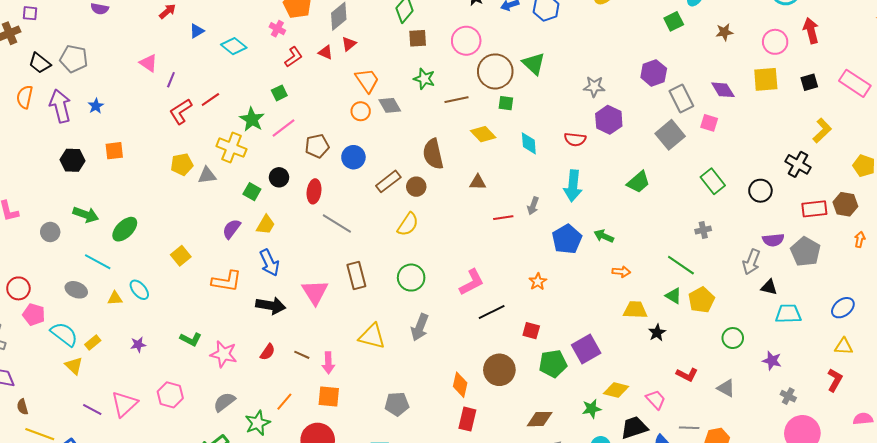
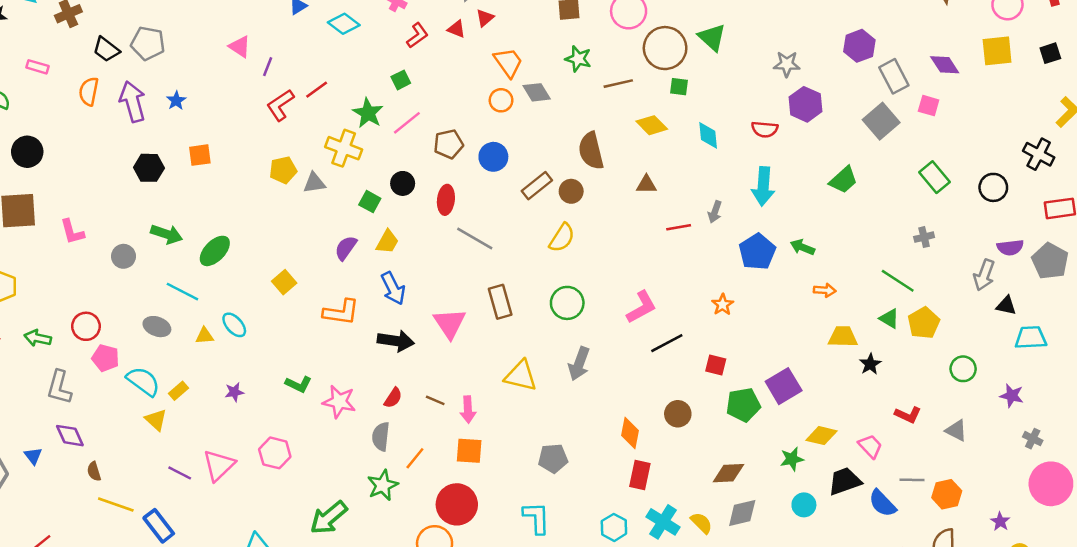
brown circle: (499, 370) -> (678, 414), size x0.7
gray semicircle: (224, 402) -> (381, 437), moved, turned -45

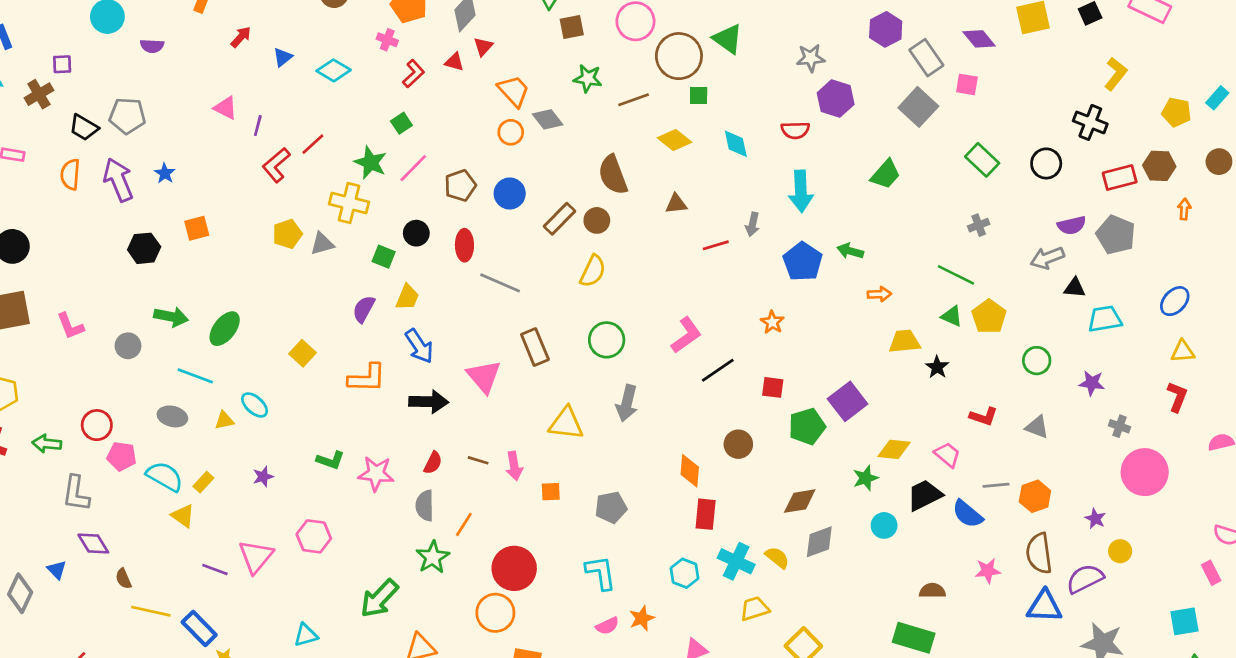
gray arrow: (984, 275) -> (1047, 258), turned 56
orange square: (469, 451) -> (551, 492), moved, size x0.7

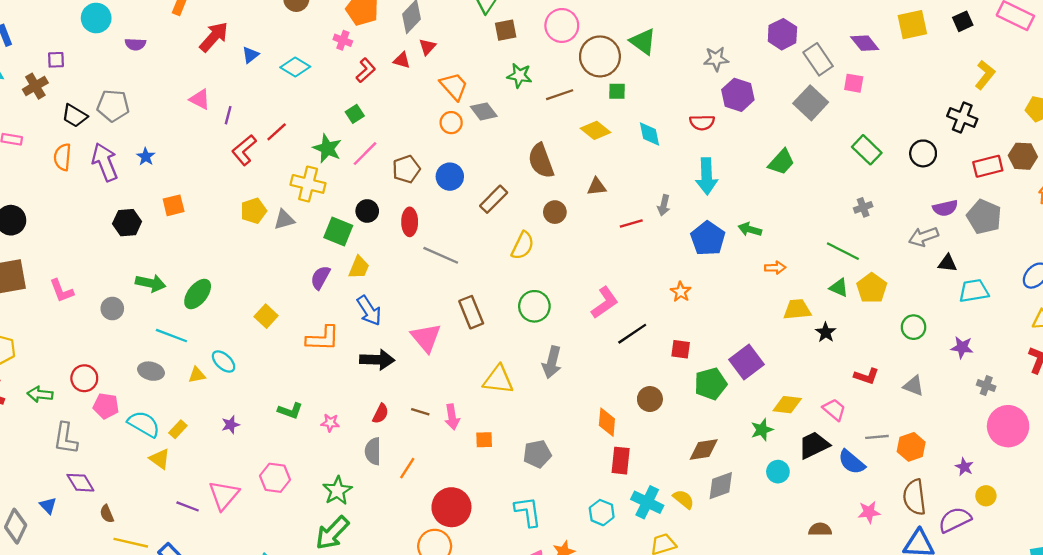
red arrow: (241, 37) -> (214, 37), size x1.6
brown circle: (597, 220) -> (555, 212), moved
green square: (384, 257) -> (338, 231), size x1.4
pink star: (376, 474) -> (330, 423), size x0.6
green star: (433, 557) -> (337, 491), moved

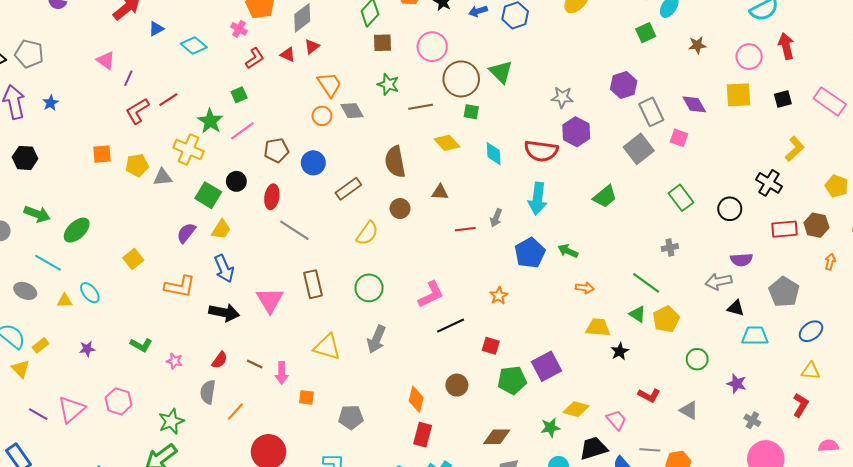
red semicircle: (702, 122) -> (541, 151), size x1.5
orange square: (174, 205) -> (102, 154), moved
gray pentagon: (984, 217) -> (784, 292), moved

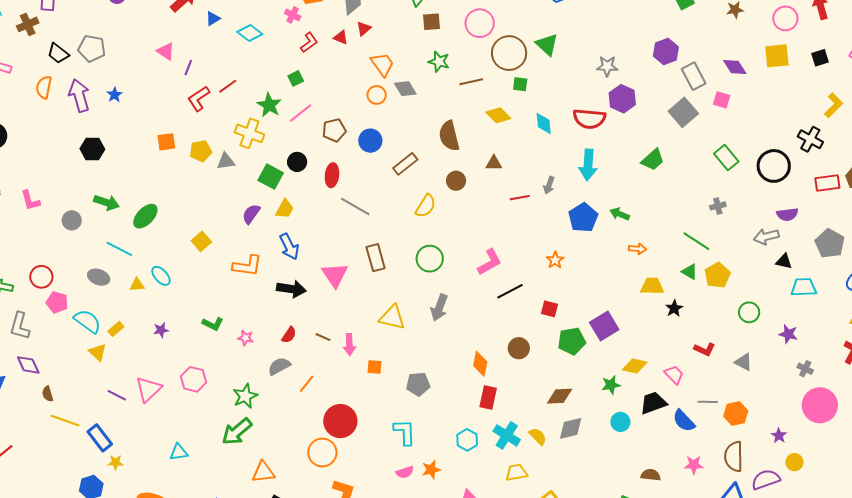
black circle: (730, 209) -> (774, 166), size x1.4
gray semicircle: (208, 392) -> (279, 366), turned 55

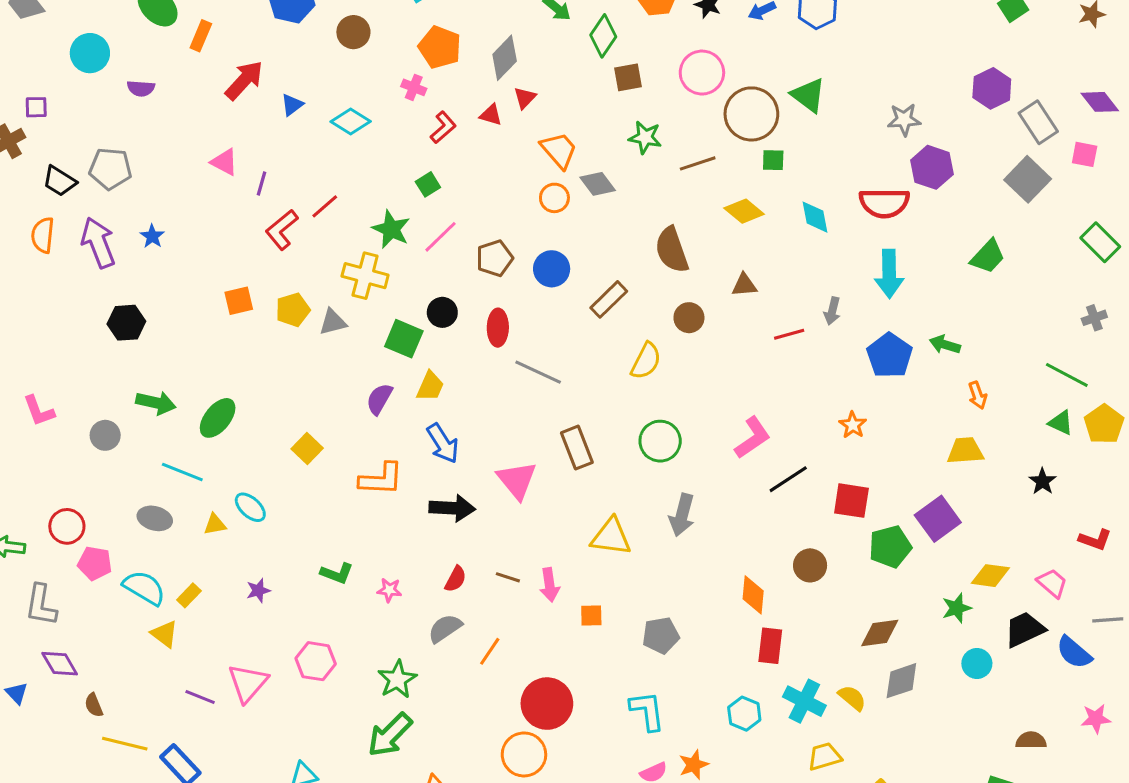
orange arrow: (638, 249) -> (977, 395), turned 72
yellow trapezoid: (652, 286) -> (965, 451), moved
red square: (550, 309) -> (851, 501), size x1.4

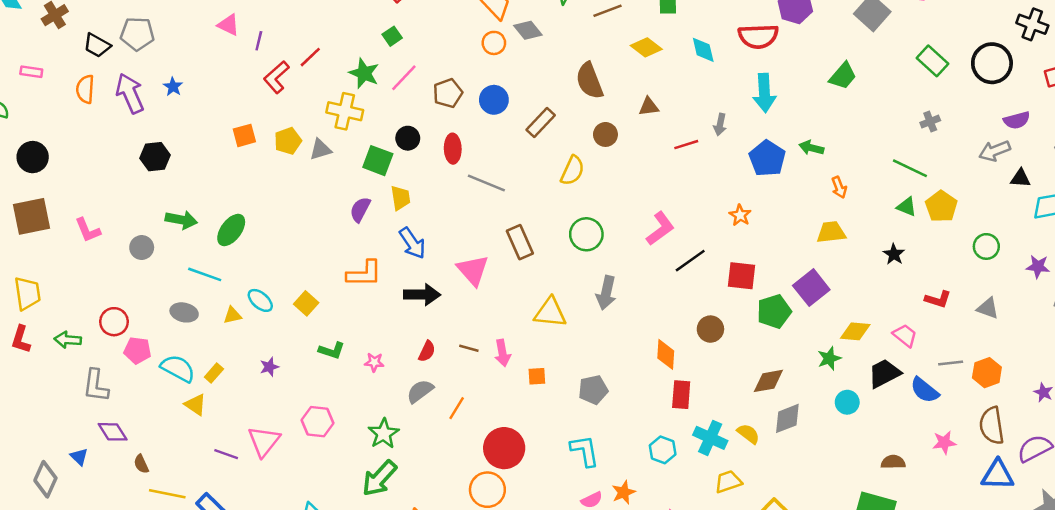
yellow trapezoid: (430, 386) -> (400, 198), turned -30
yellow square: (307, 448) -> (306, 303), moved

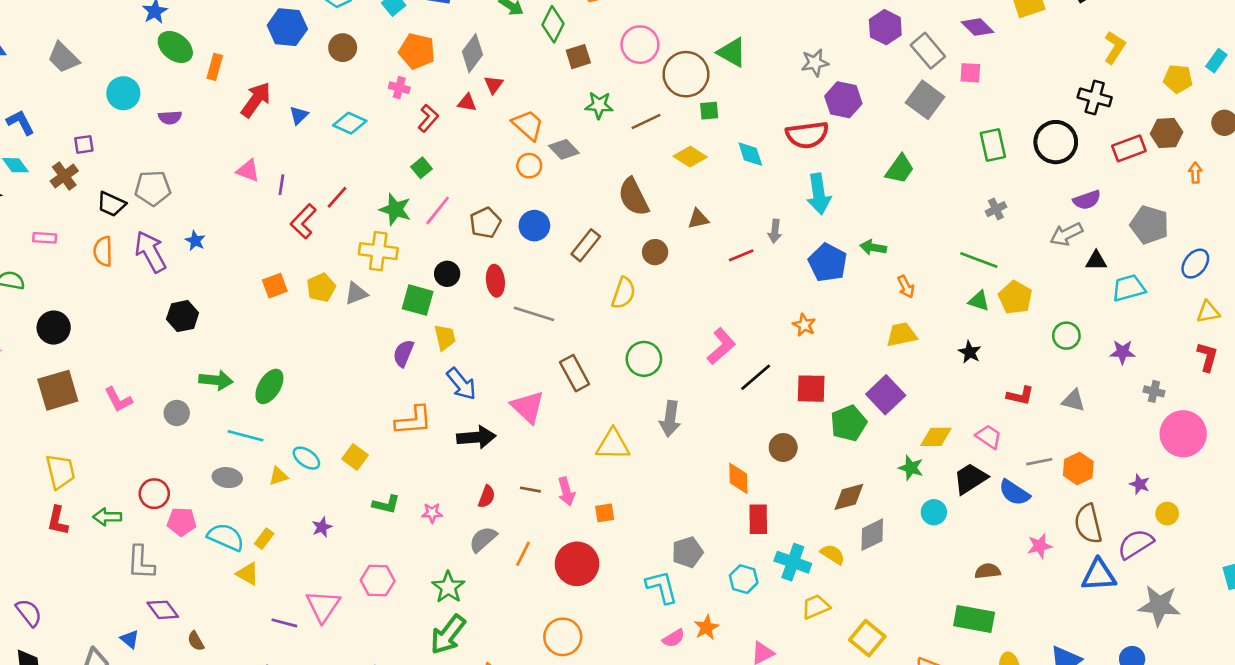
green rectangle: (932, 61) -> (993, 145), turned 40
green star: (829, 358) -> (911, 468), turned -30
gray pentagon: (593, 390) -> (687, 552), moved
red circle: (504, 448) -> (577, 564), moved

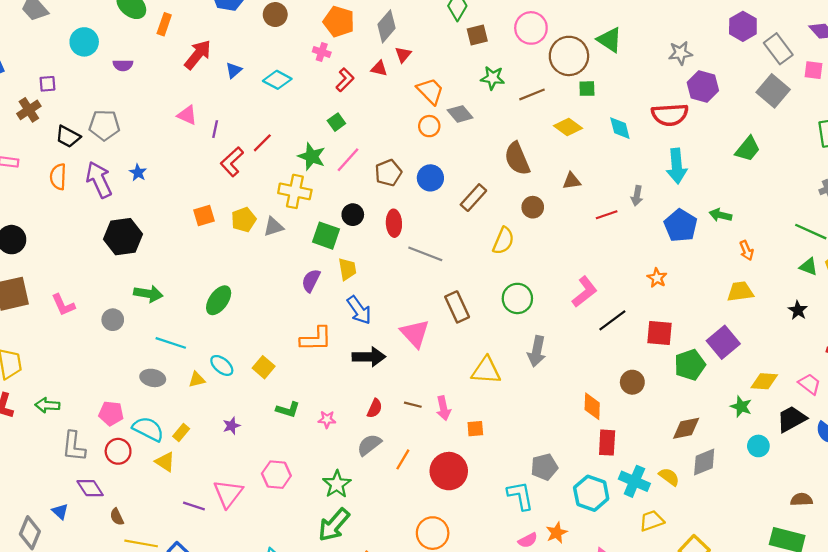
black hexagon: (183, 316) -> (123, 237), size x1.4
green ellipse: (269, 386) -> (219, 300), moved
red circle: (154, 494) -> (118, 451), moved
cyan hexagon: (744, 579) -> (591, 493), size x1.4

